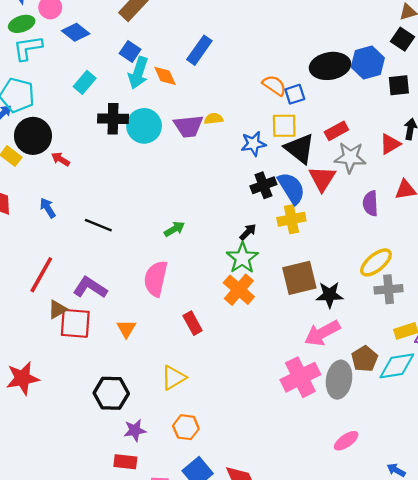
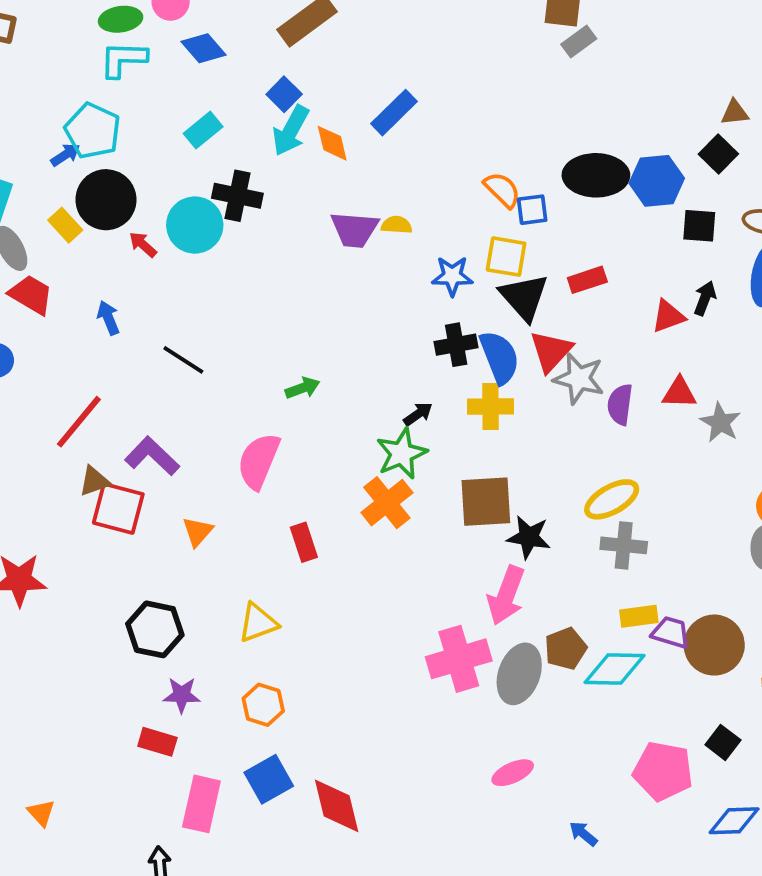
cyan circle: (144, 126) -> (195, 225), moved
gray star: (350, 157) -> (579, 379), moved
pink arrow: (322, 333) -> (506, 595), turned -51

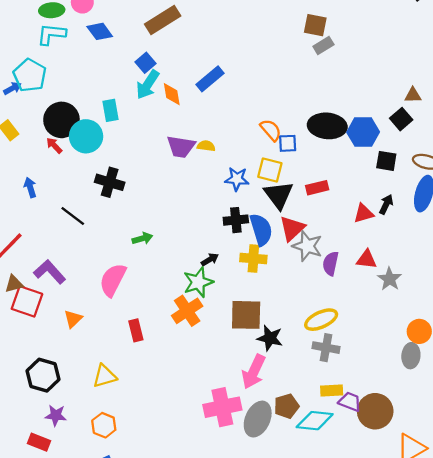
cyan rectangle: (203, 130) -> (111, 110), moved, turned -65
black cross: (237, 196) -> (110, 182), moved
black circle: (106, 200) -> (62, 120), moved

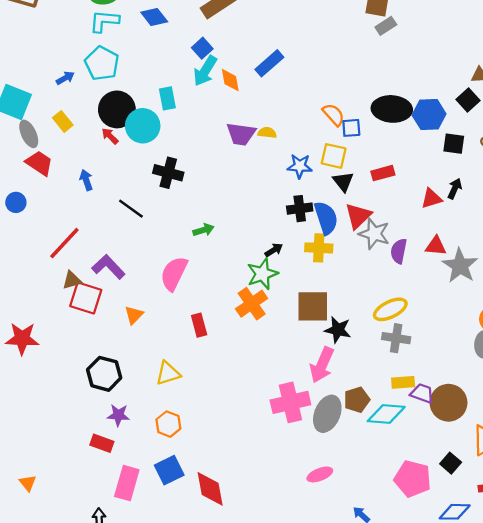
cyan pentagon: (30, 75) -> (102, 63), moved
black triangle: (279, 195) -> (343, 182), size x0.7
gray star: (389, 279) -> (460, 266), size x1.4

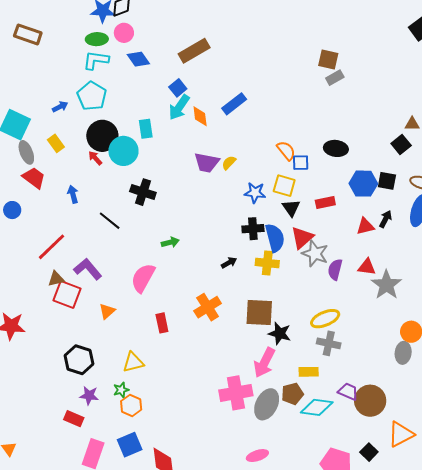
black ellipse: (392, 109) -> (336, 148), size x0.7
blue hexagon: (429, 114) -> (363, 184), moved
yellow semicircle: (267, 133) -> (229, 163), turned -56
green star: (262, 274) -> (121, 390), moved, size x0.6
yellow rectangle: (403, 382) -> (309, 372), moved

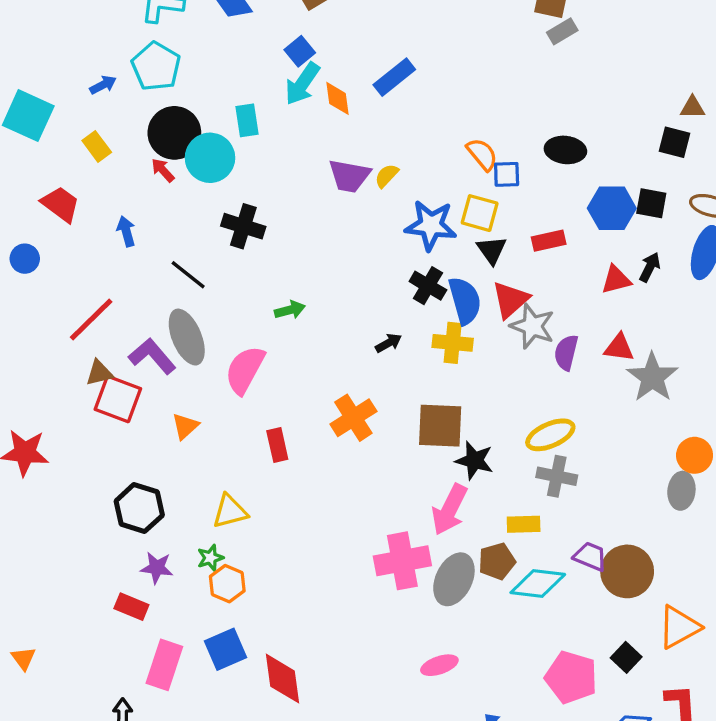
black square: (401, 144) -> (674, 142), turned -36
gray ellipse: (26, 152) -> (187, 337), moved, size x1.4
blue star: (255, 193) -> (431, 225), size x1.4
black cross: (253, 229) -> (428, 286), turned 35

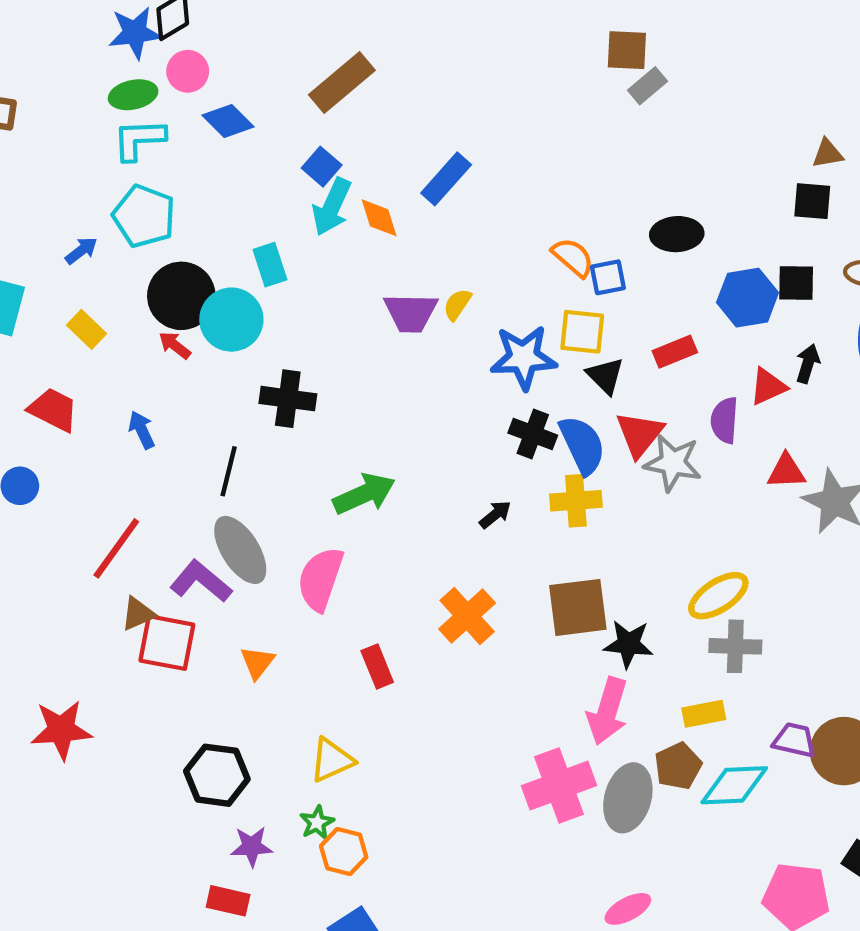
black line: (188, 275) -> (229, 471), turned 75
green arrow: (290, 310) -> (364, 494), size x1.6
purple semicircle: (566, 353) -> (724, 420), moved

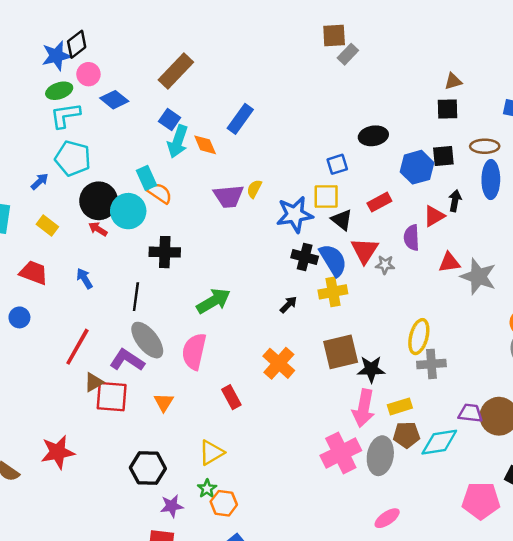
orange semicircle: (573, 257) -> (160, 193), moved
gray star: (673, 463) -> (385, 265), size x0.6
yellow ellipse: (718, 596) -> (419, 337), turned -36
yellow rectangle: (704, 714) -> (400, 406), moved
brown pentagon: (678, 766) -> (406, 435), turned 30

